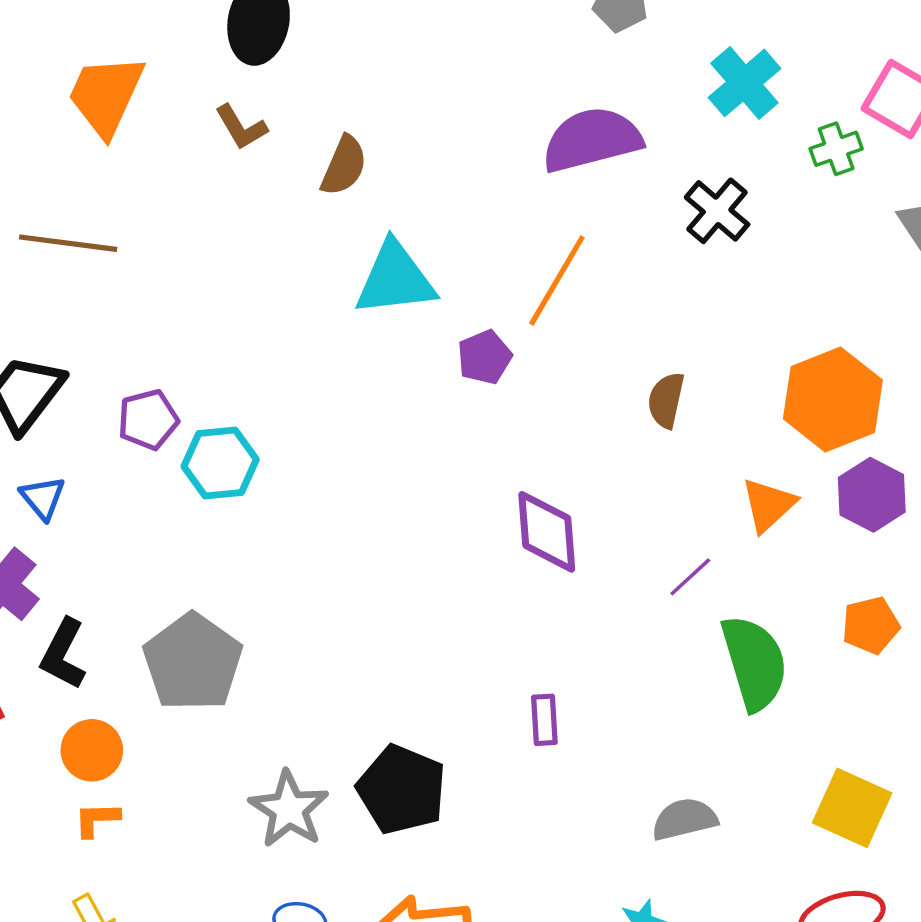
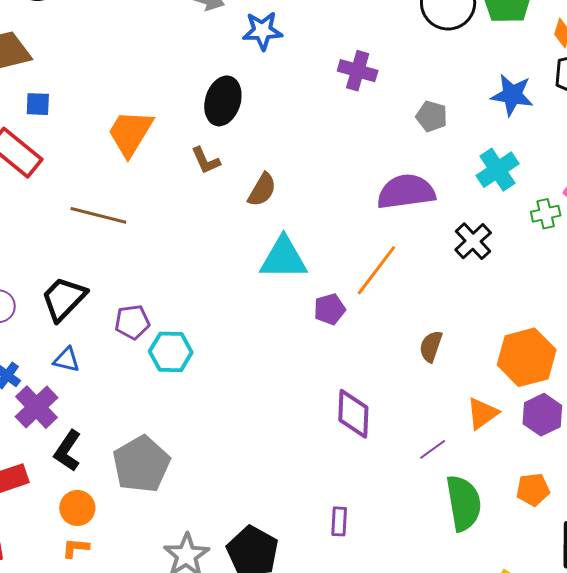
blue triangle: (43, 498) -> (66, 360), turned -44

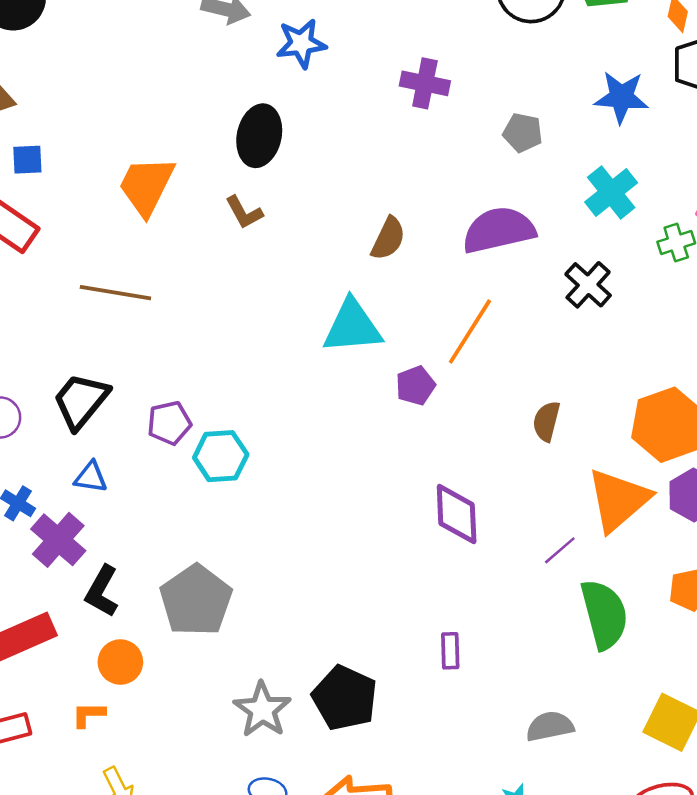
brown semicircle: (262, 190) -> (388, 238), moved
orange triangle: (482, 413) -> (618, 500), size x1.6
orange L-shape: (76, 548) -> (88, 715), moved

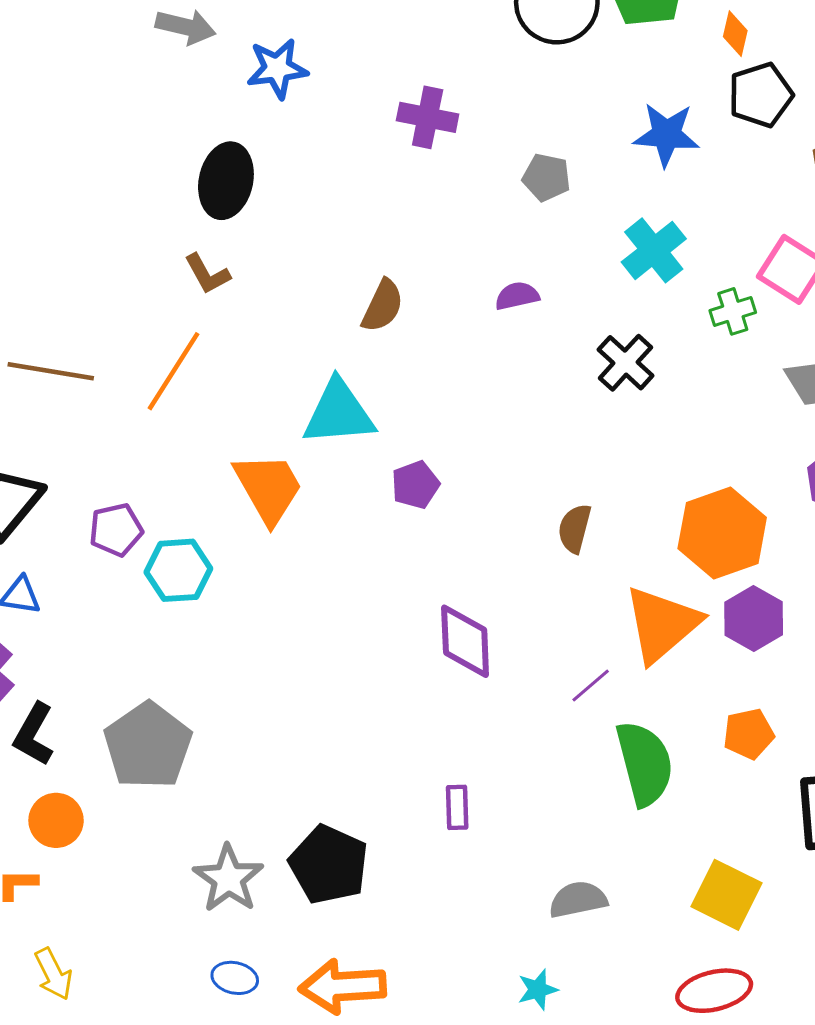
orange trapezoid: (146, 186) -> (268, 488), moved, turned 124
purple semicircle: (499, 230) -> (517, 296), size x0.5
orange line: (470, 332) -> (174, 371), moved

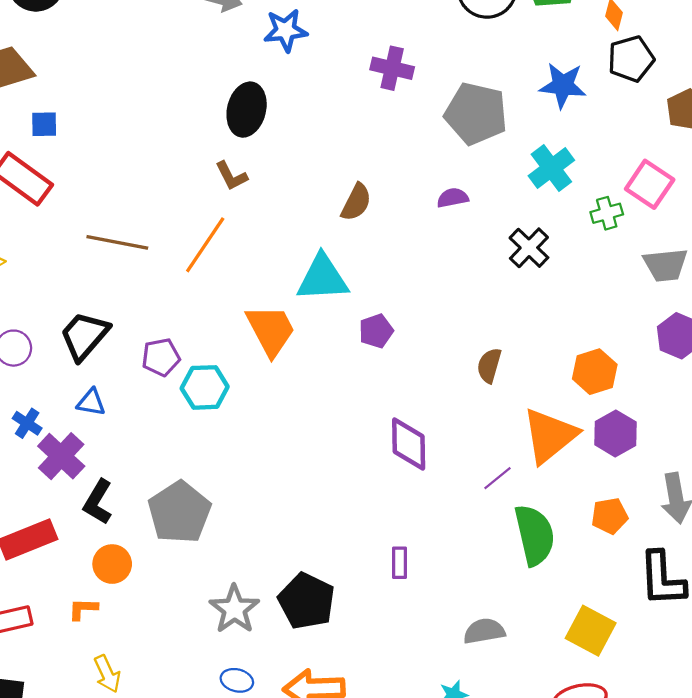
gray pentagon: (546, 177) -> (476, 114), size x1.8
orange hexagon: (722, 533) -> (595, 372), size x0.7

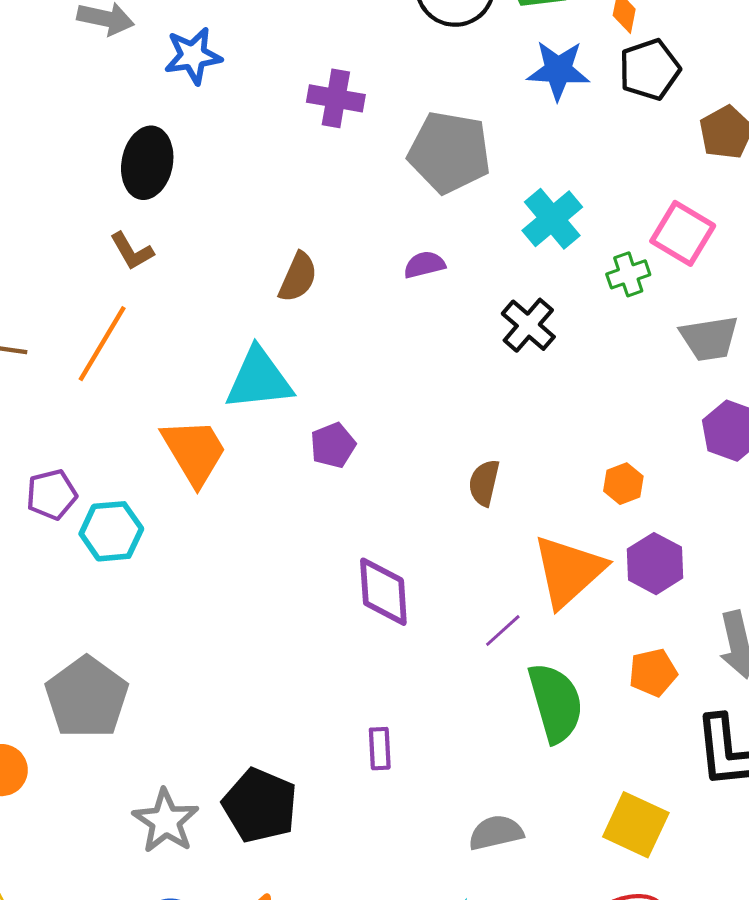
blue star: (563, 85) -> (558, 70), moved
orange hexagon: (595, 372) -> (623, 484), size x0.7

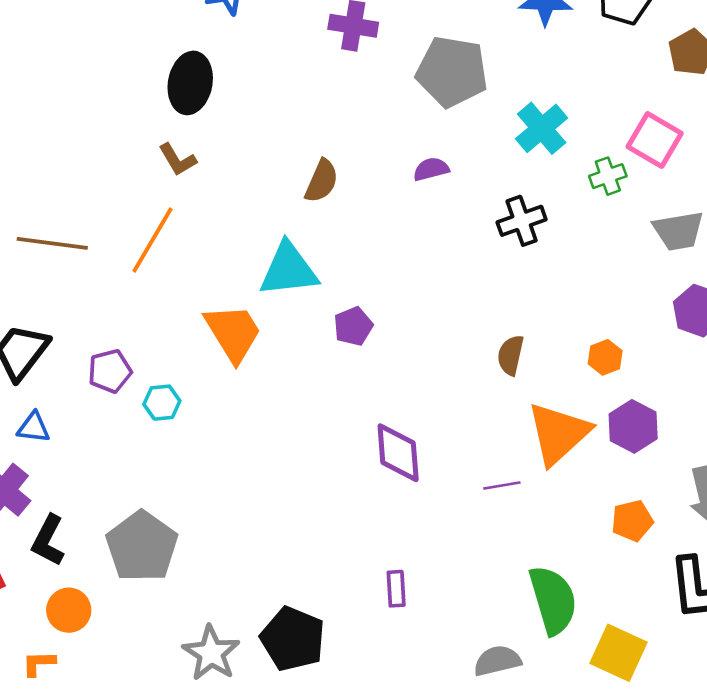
black cross: (528, 325) -> (522, 221), turned 30
brown semicircle: (484, 483) -> (511, 355), moved
cyan hexagon: (111, 531) -> (162, 403), size x0.7
purple line: (503, 630) -> (502, 485), turned 33
green semicircle: (556, 703) -> (553, 600), moved

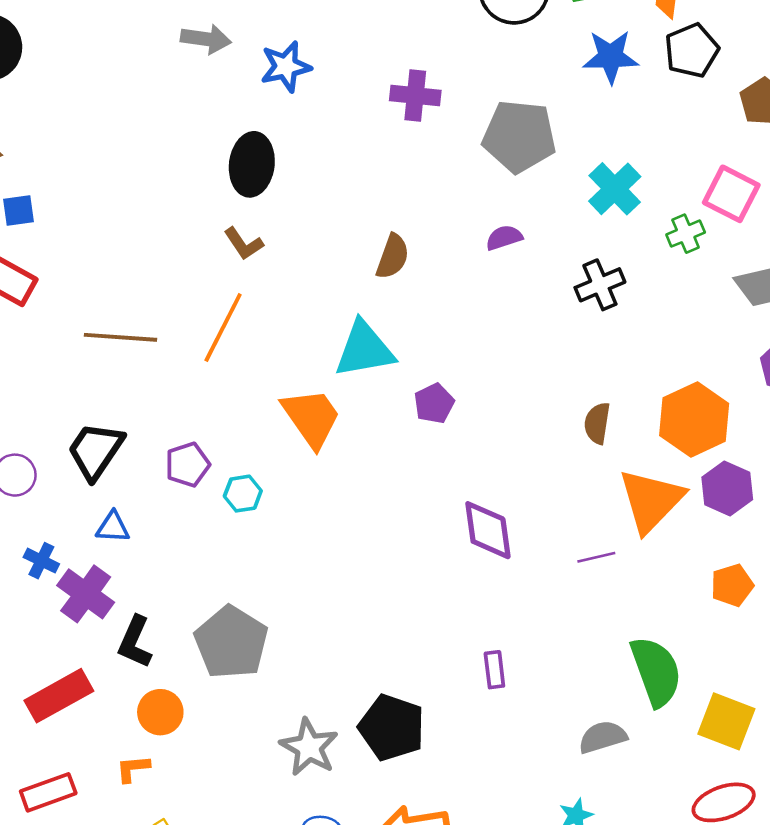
orange hexagon: (605, 357) -> (694, 419), size x2.0

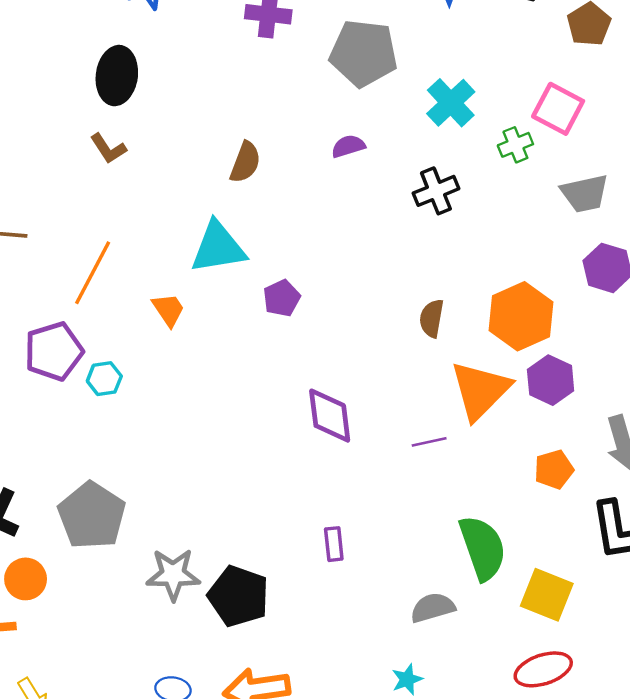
orange line: (223, 328) -> (93, 273), moved
orange trapezoid: (311, 418) -> (168, 310), size x0.6
purple pentagon: (187, 465) -> (54, 351), size x1.4
gray star: (309, 747) -> (173, 574), moved, turned -30

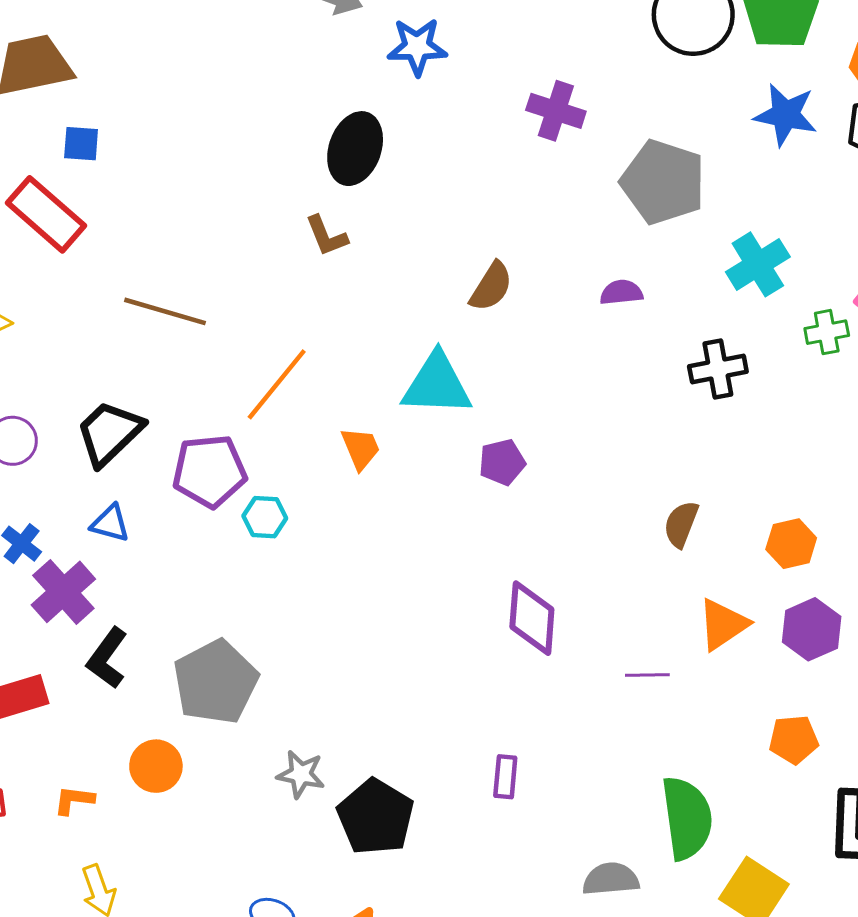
orange hexagon: (521, 316) -> (791, 544), size x0.6
orange triangle: (480, 390) -> (723, 624), size x0.7
gray star: (173, 574) -> (301, 774), size x0.7
orange circle: (26, 579) -> (156, 766), moved

